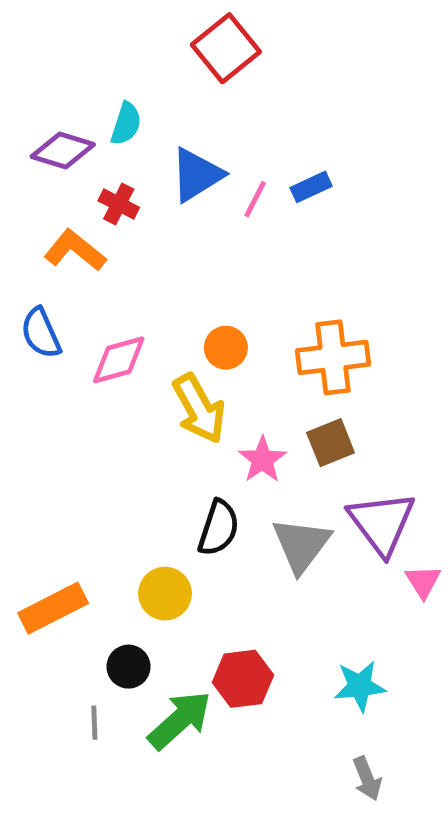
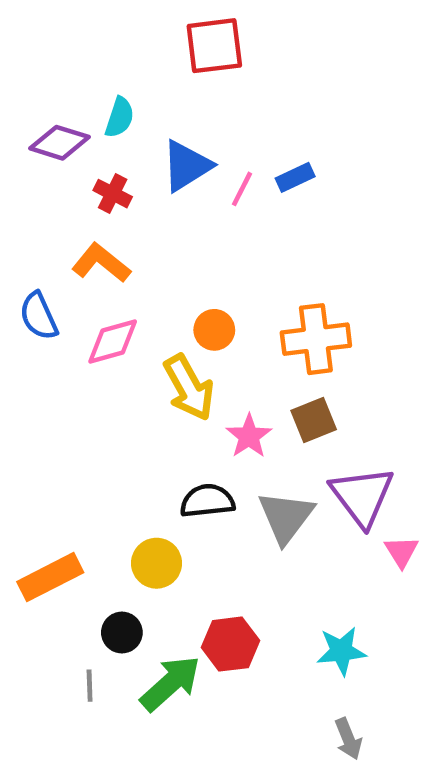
red square: (226, 48) -> (214, 46), turned 32
orange L-shape: (75, 250) -> (101, 263), moved
black semicircle: (219, 528) -> (207, 501), turned -114

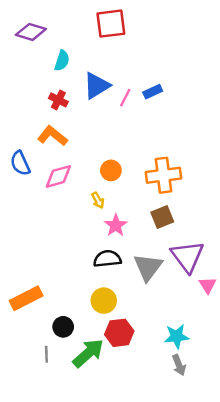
purple diamond: (59, 143) -> (31, 32), moved
yellow arrow: (189, 388) -> (98, 200), size x0.5
pink star: (249, 436) -> (116, 225), moved
yellow circle: (157, 563) -> (104, 301), moved
gray arrow: (348, 739) -> (179, 365), moved

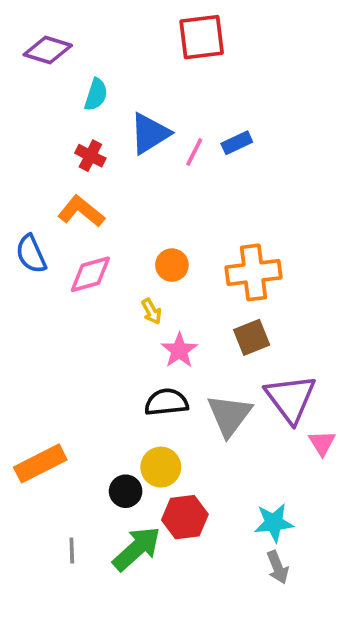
red square: (111, 24) -> (202, 37), moved
black circle: (63, 327) -> (126, 491), moved

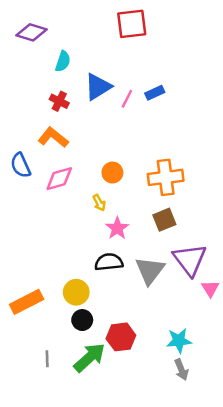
yellow circle: (161, 467) -> (76, 292), moved

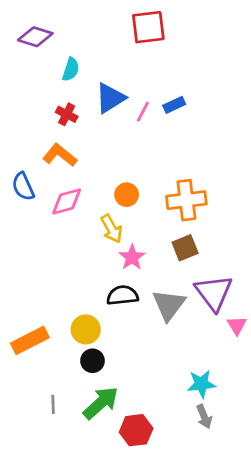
yellow arrow: (99, 203) -> (112, 229), size x1.5
red hexagon: (121, 337) -> (136, 430), moved

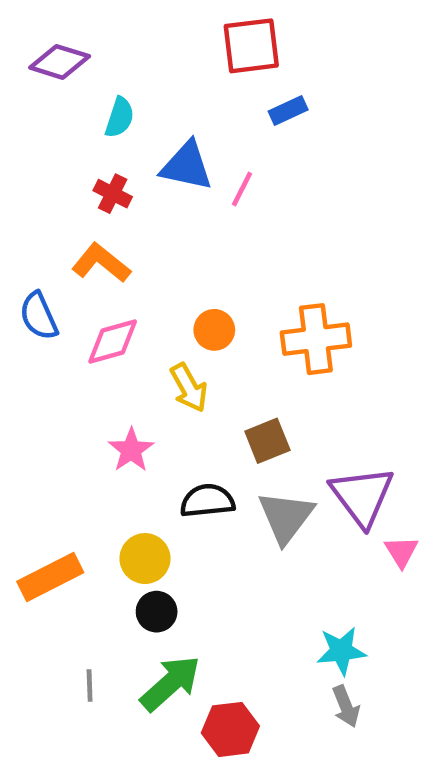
blue triangle: (110, 98) -> (187, 166), turned 44
blue rectangle: (174, 105) -> (288, 110), moved
brown square: (185, 248) -> (267, 441), moved
pink star: (132, 257) -> (131, 450), moved

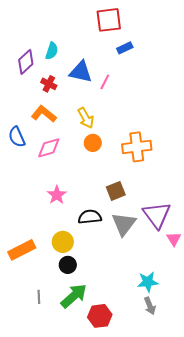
purple diamond: (60, 62) -> (26, 62), moved, turned -60
yellow arrow: (189, 388) -> (86, 118), moved

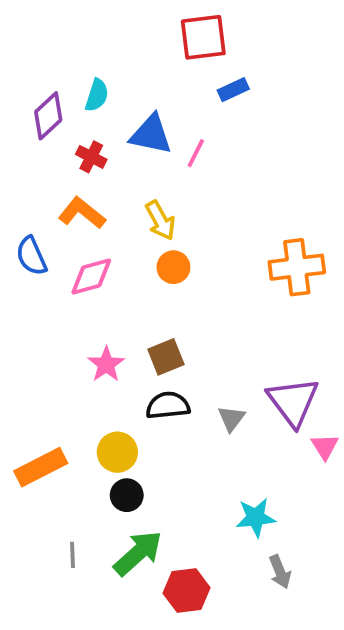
orange cross: (137, 147) -> (297, 267), moved
brown square: (116, 191) -> (166, 357), moved
gray triangle: (124, 224) -> (231, 419), size x0.6
cyan star: (148, 282) -> (256, 518), moved

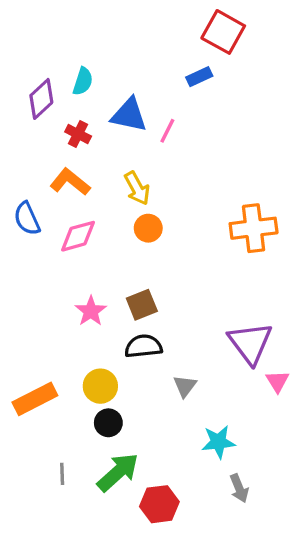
red square: (203, 37) -> (223, 32), moved, turned 36
gray triangle: (231, 419) -> (185, 386), moved

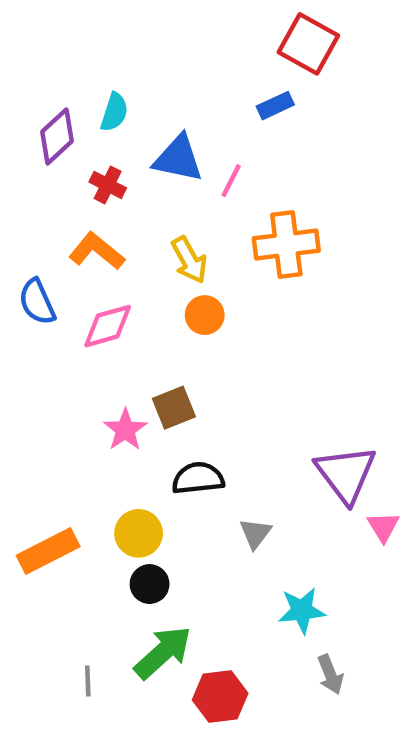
orange cross: (254, 228) -> (286, 244), moved
brown square: (142, 305) -> (174, 408), moved
gray line: (62, 474) -> (88, 681), moved

